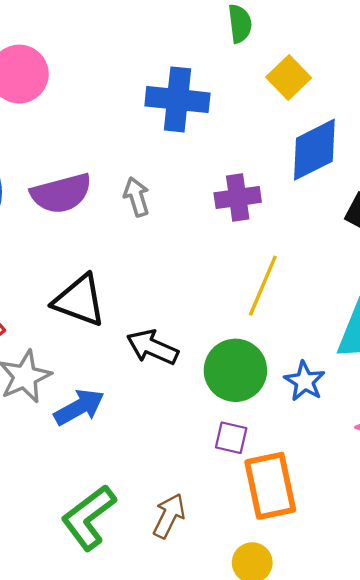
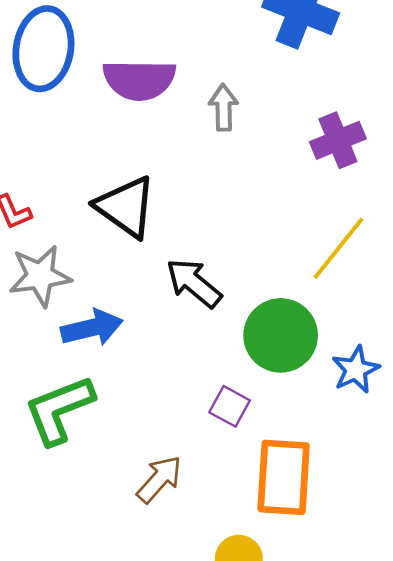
purple cross: (238, 198) -> (338, 140), turned -30
purple square: (231, 438) -> (230, 406), moved
green L-shape: (89, 517) -> (59, 410), moved

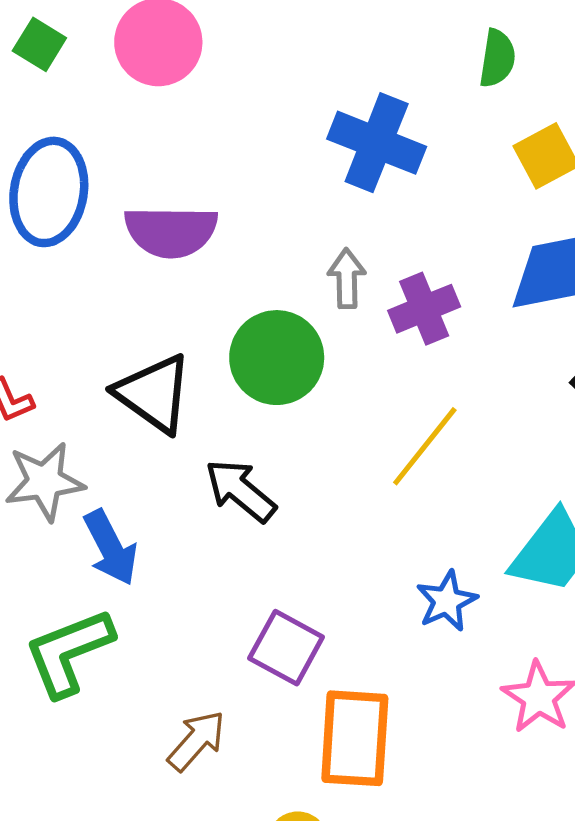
gray arrow: (224, 107) -> (347, 278), moved
blue arrow: (92, 328) -> (111, 548), turned 76
green circle: (281, 335) -> (277, 358), moved
purple square: (230, 406) -> (286, 648), size x1.4

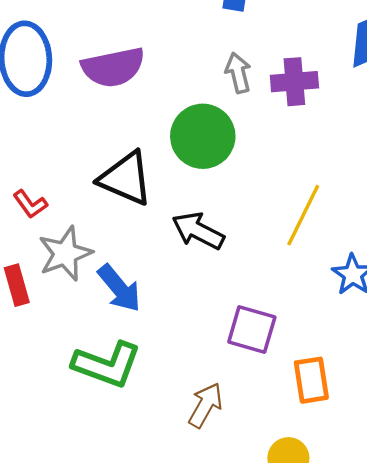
purple cross: (424, 309) -> (294, 82), turned 30
yellow line: (425, 446) -> (303, 215), moved
green L-shape: (69, 652) -> (107, 365), turned -126
orange rectangle: (355, 738) -> (311, 380), size x0.7

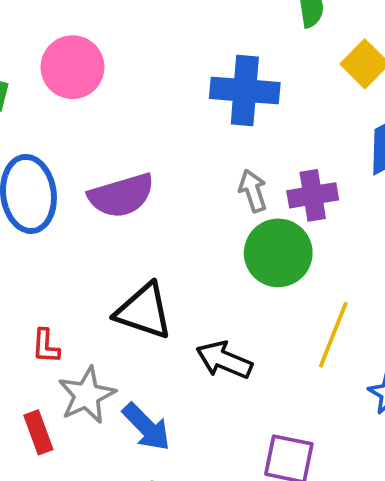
green circle: (203, 136) -> (278, 253), moved
red L-shape: (30, 204) -> (46, 346), turned 44

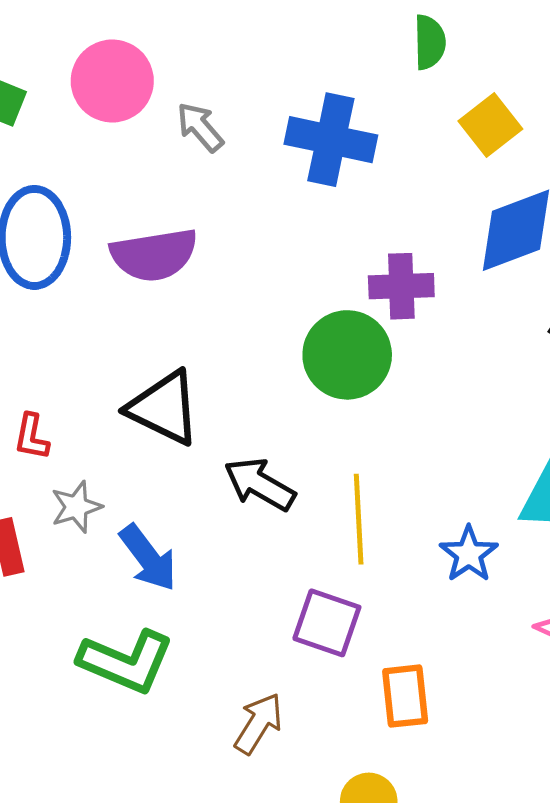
gray arrow: (253, 191) -> (200, 127), moved, turned -30
yellow line: (333, 335) -> (359, 519), moved, turned -32
gray star: (87, 395) -> (76, 507), size x0.7

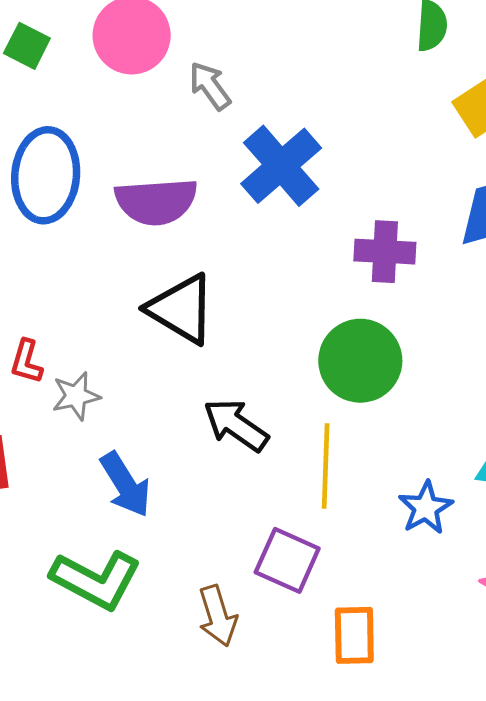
blue cross: (331, 140) -> (281, 166), moved, turned 32
green circle: (347, 355) -> (360, 361), moved
black triangle: (164, 408) -> (181, 309), moved
gray star: (76, 507) -> (76, 396), moved
brown arrow: (259, 723) -> (218, 616), moved, turned 126

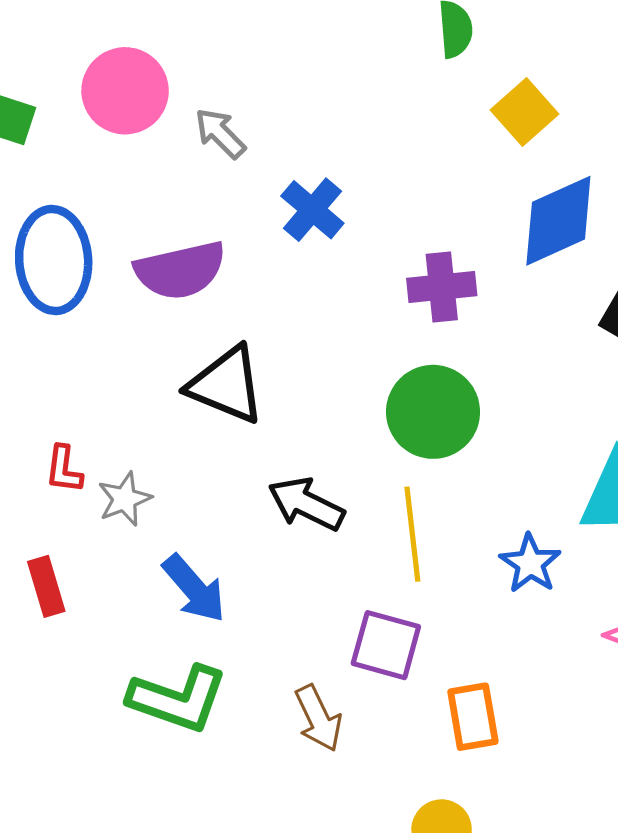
blue cross: (281, 166) -> (312, 210), size x0.7

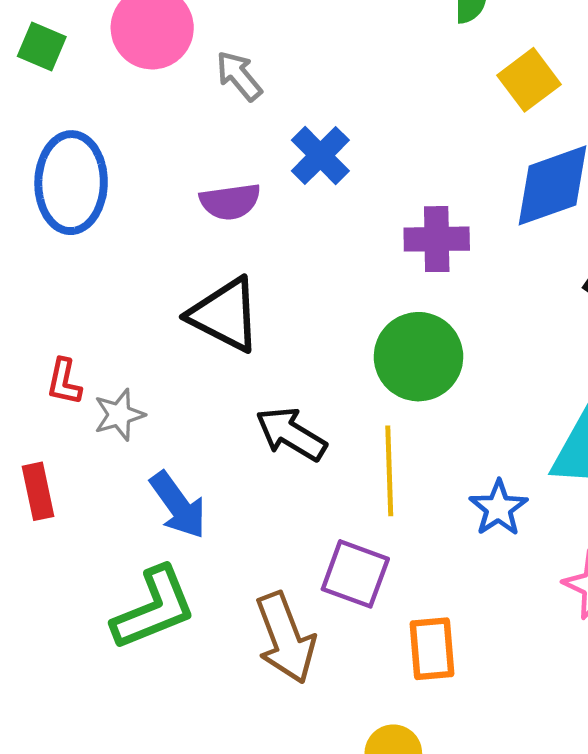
purple semicircle: (180, 270) -> (230, 202), moved, size x0.7
green L-shape: (178, 699) -> (154, 608), turned -46
brown arrow: (318, 718) -> (286, 638), size x1.4

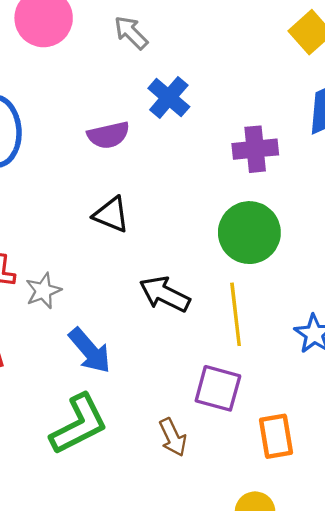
gray arrow: (239, 76) -> (131, 33), moved
black triangle: (225, 315) -> (111, 215), size x0.7
brown arrow: (286, 638) -> (173, 437), size x0.6

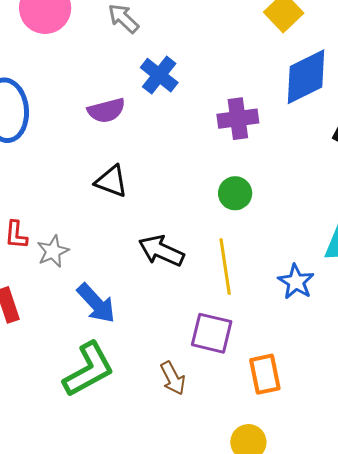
green circle: (249, 233) -> (235, 193), size x0.6

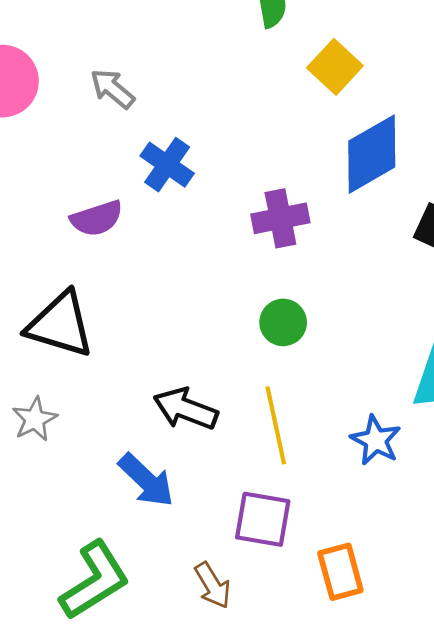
black triangle: (111, 181) -> (60, 325), moved, size x1.5
blue arrow: (96, 303) -> (146, 480), moved

